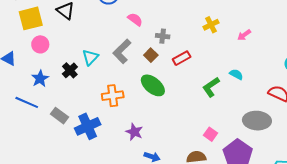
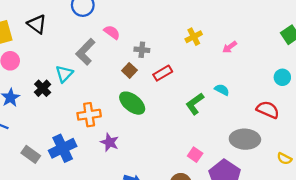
gray L-shape: (122, 51) -> (85, 52), moved
gray rectangle: (60, 116) -> (31, 154), moved
purple star: (134, 132) -> (110, 142), moved

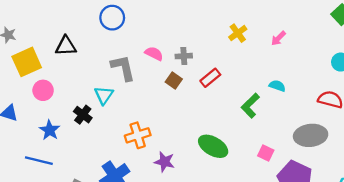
black triangle: (37, 24) -> (66, 46), turned -30
pink semicircle: (112, 32) -> (154, 54), moved
gray L-shape: (85, 52) -> (123, 68), turned 132
green ellipse: (132, 103) -> (213, 146), moved
pink square: (195, 155) -> (266, 153), moved

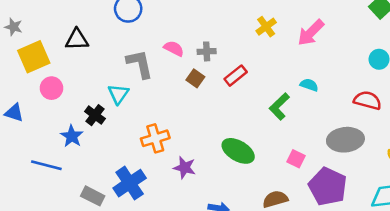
pink arrow: (278, 38) -> (311, 33), size x1.6
blue star: (50, 130) -> (72, 136), moved

